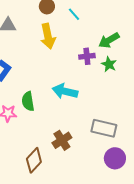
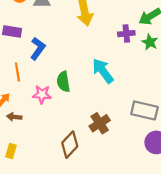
cyan arrow: (65, 91) -> (103, 71), turned 40

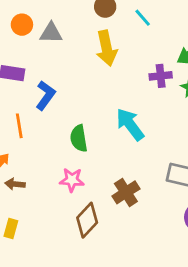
pink star: (42, 94) -> (72, 180), moved

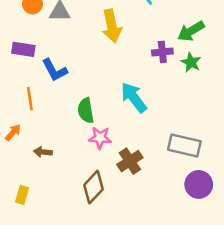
blue L-shape: (46, 95) -> (55, 70), turned 116
pink star: (72, 180) -> (100, 138), moved
brown arrow: (15, 184) -> (43, 152), moved

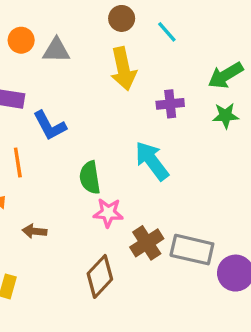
purple cross: (162, 52) -> (170, 104), moved
green star: (191, 62) -> (225, 116), turned -30
gray rectangle: (184, 146) -> (192, 250), moved

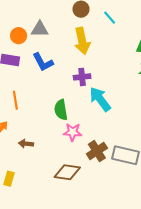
orange circle: (21, 40) -> (19, 36), moved
purple cross: (170, 104) -> (82, 77), moved
blue L-shape: (50, 126) -> (43, 62), moved
brown diamond: (100, 276) -> (67, 172), turned 55

